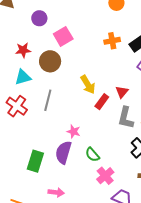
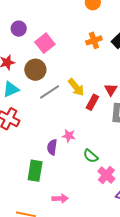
gray line: (48, 100) -> (50, 92), moved, turned 50
purple semicircle: (63, 152) -> (52, 147), moved, size x0.7

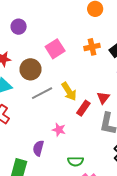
pink square: (45, 43) -> (55, 49), moved
pink star: (69, 136) -> (59, 130), moved
green semicircle: (91, 156) -> (76, 161), turned -49

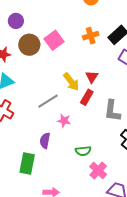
brown circle: (30, 69) -> (29, 45), moved
gray line: (42, 93) -> (48, 101), moved
red triangle: (103, 98) -> (92, 77), moved

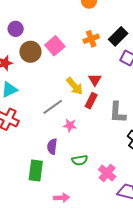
green semicircle: (83, 151) -> (80, 160), moved

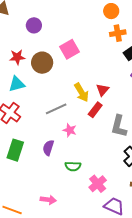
orange cross: (91, 39) -> (118, 33), moved
brown circle: (30, 52) -> (42, 63), moved
green rectangle: (36, 170) -> (15, 150), moved

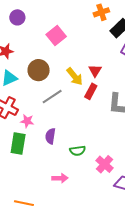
brown circle: (42, 63) -> (39, 70), moved
pink star: (70, 130) -> (27, 121), moved
pink arrow: (48, 200) -> (60, 178), moved

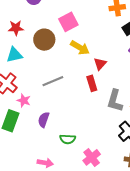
brown circle: (39, 70) -> (44, 40), moved
yellow arrow: (75, 76) -> (80, 48), moved, turned -30
red rectangle: (91, 91) -> (92, 83), turned -56

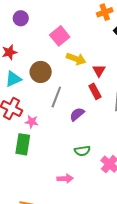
brown circle: (44, 40) -> (41, 72), moved
gray line: (53, 81) -> (56, 97), turned -35
purple semicircle: (44, 120) -> (77, 114), moved, turned 42

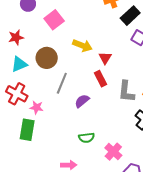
pink square: (60, 36) -> (54, 20), moved

